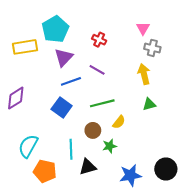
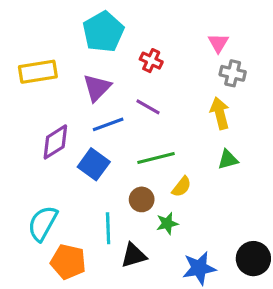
cyan pentagon: (55, 29) -> (103, 32), moved
purple diamond: (16, 98) -> (55, 142), moved

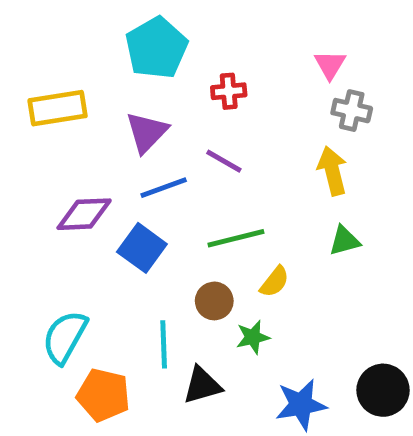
red cross: (151, 61) -> (229, 91), turned -30
purple diamond: (55, 142) -> (84, 214), turned 30

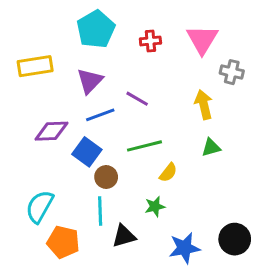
pink triangle: (330, 65) -> (202, 40), size x1.6
red cross: (229, 91) -> (150, 41), moved
gray cross: (352, 111) -> (232, 72), moved
brown circle: (214, 301) -> (106, 177), moved

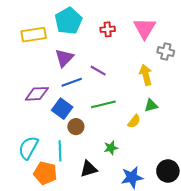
yellow rectangle: (35, 66) -> (34, 35), moved
yellow semicircle: (168, 173) -> (134, 121), moved
cyan line: (100, 211) -> (60, 151), moved

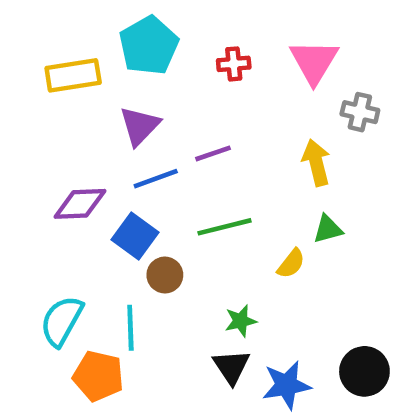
purple line: (98, 71) -> (213, 153), turned -49
black triangle: (89, 169) -> (231, 367), moved, turned -48

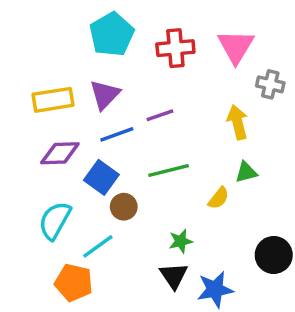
red cross: (234, 64) -> (175, 48), size x1.5
yellow rectangle: (73, 75) -> (53, 100), moved
cyan semicircle: (62, 321) -> (55, 221), moved
cyan line: (130, 328) -> (98, 246), turned 56
black circle: (364, 371) -> (274, 255), moved

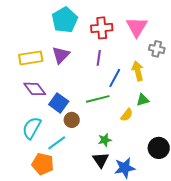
purple line: (160, 115) -> (99, 58), moved, turned -63
blue line: (117, 134) -> (115, 78), moved, turned -42
purple diamond: (60, 153) -> (35, 89), turned 55

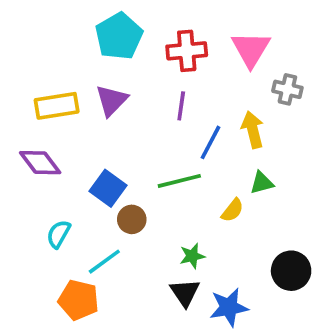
purple diamond: (35, 89) -> (40, 163), moved
cyan semicircle: (32, 128) -> (58, 234), size x0.7

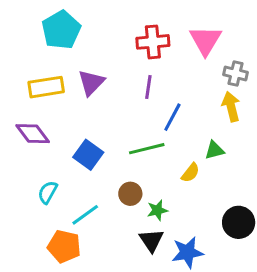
cyan pentagon: (119, 36) -> (61, 30), moved
yellow arrow: (253, 130) -> (231, 107), moved
brown circle: (132, 219) -> (130, 194), moved

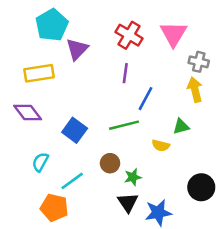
red cross: (153, 42) -> (129, 35), turned 36
purple triangle: (91, 83) -> (77, 49), moved
yellow semicircle: (190, 173) -> (161, 145), turned 66

